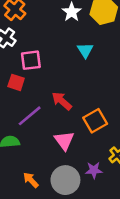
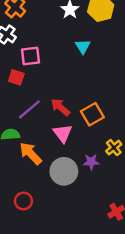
red arrow: (62, 101) -> (60, 107), moved
orange arrow: (31, 180) -> (31, 153), moved, size x1.5

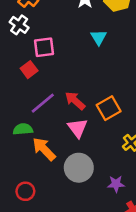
red square: (16, 77) -> (29, 70), turned 35
purple star: (91, 162) -> (116, 184), moved
red circle: (23, 201) -> (25, 191), moved

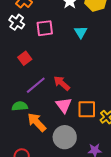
pink square: (44, 47) -> (45, 28), moved
orange square: (109, 108) -> (87, 109), moved, turned 30

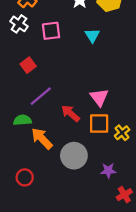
red arrow: (62, 83) -> (70, 113), moved
pink triangle: (64, 105) -> (99, 97), moved

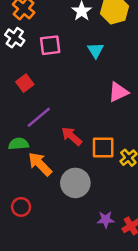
pink triangle: (99, 97) -> (118, 92), moved, turned 42
purple star: (108, 171) -> (106, 220), moved

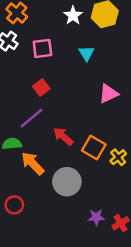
red square: (25, 83) -> (41, 88), moved
orange square: (103, 148) -> (94, 147), turned 30

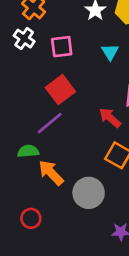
red square: (41, 88) -> (60, 90), size x1.5
red arrow: (63, 136) -> (110, 118), moved

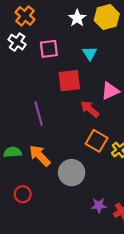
red square: (60, 90) -> (69, 81), moved, turned 30
purple line: (50, 123) -> (39, 114), turned -65
green semicircle: (28, 151) -> (13, 152), moved

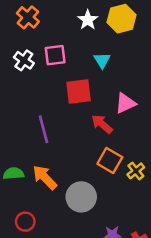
white cross: (17, 42) -> (24, 60), moved

